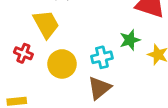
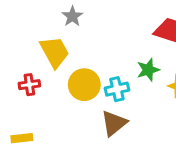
red cross: (23, 53) -> (29, 85), turned -30
yellow circle: (62, 64) -> (84, 85), moved

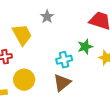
gray star: (72, 16) -> (47, 17), moved
yellow circle: (84, 85) -> (24, 80), moved

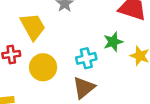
yellow circle: (24, 80) -> (43, 67), moved

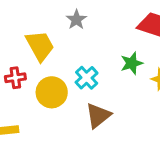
cyan cross: (86, 58) -> (87, 78), moved, turned -30

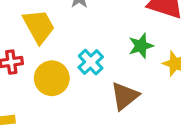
brown triangle: (98, 116) -> (125, 96), moved

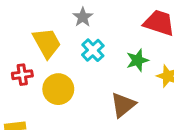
cyan cross: (91, 62) -> (93, 50), moved

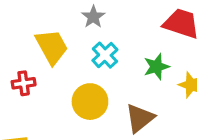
yellow circle: (58, 89) -> (90, 102), moved

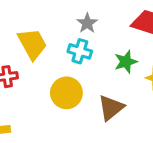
gray star: (93, 17) -> (87, 23), moved
cyan cross: (105, 55) -> (80, 51), turned -30

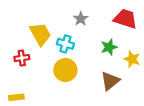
cyan cross: (80, 51) -> (65, 44), moved
brown triangle: (111, 108) -> (110, 81), moved

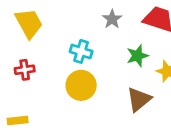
gray star: (81, 19) -> (112, 19), moved
yellow trapezoid: (40, 34) -> (29, 23), moved

